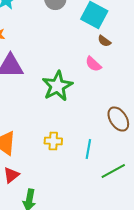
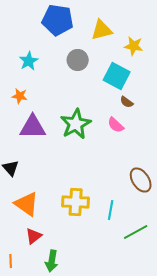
green star: (57, 86) -> (76, 124), moved
yellow cross: (53, 141) -> (76, 202), size x1.5

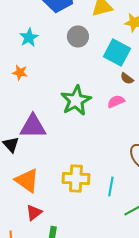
pink semicircle: (116, 125) -> (116, 101), turned 114
purple triangle: (33, 127) -> (33, 126), moved

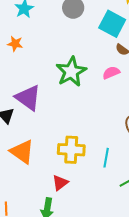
purple triangle: (33, 126) -> (28, 98), turned 36
red triangle: (34, 212) -> (60, 183), moved

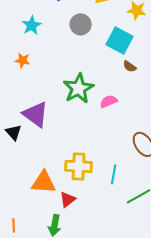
pink semicircle: (111, 73) -> (109, 101), moved
orange triangle: (22, 152) -> (44, 182), moved, turned -32

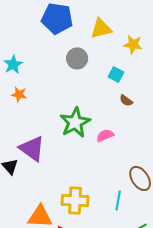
cyan star: (32, 25) -> (13, 64), moved
cyan square: (120, 40) -> (116, 74), size x0.6
cyan line: (114, 174) -> (118, 200), moved

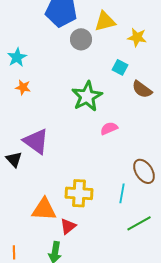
gray circle: (77, 58) -> (81, 39), moved
brown semicircle: (126, 100) -> (142, 89), moved, size x1.5
green star: (75, 122) -> (87, 96), moved

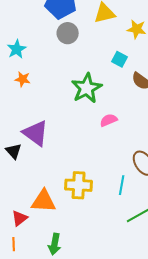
gray circle: (81, 39) -> (68, 33), moved
red triangle: (68, 226) -> (20, 218), moved

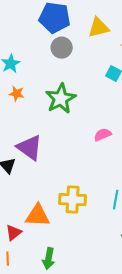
green star: (87, 88) -> (61, 99), moved

